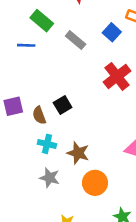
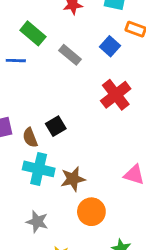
cyan cross: (47, 144) -> (39, 169), size x1.5
brown star: (78, 153) -> (73, 179), turned -30
gray star: (50, 178) -> (37, 222), moved

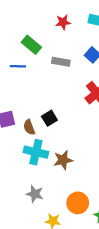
gray rectangle: (70, 55) -> (61, 62), turned -30
orange circle: (91, 212) -> (78, 203), moved

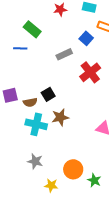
gray rectangle: (61, 62) -> (64, 54), moved, turned -35
brown semicircle: (29, 127) -> (30, 102), turned -80
brown star: (63, 160) -> (60, 117), moved

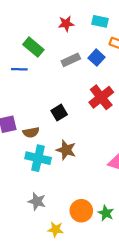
gray rectangle: (64, 54) -> (71, 60), moved
black square: (48, 94) -> (59, 113), moved
brown star: (60, 117) -> (66, 150), turned 30
green star: (94, 180) -> (106, 213), moved

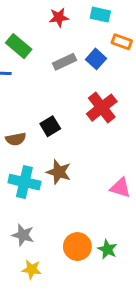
brown semicircle: (31, 132) -> (16, 139), moved
yellow star: (56, 229) -> (32, 269), moved

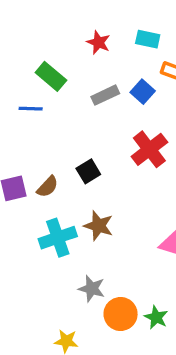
red star: (59, 17) -> (98, 42), turned 30
brown semicircle: (16, 139) -> (48, 187), turned -36
cyan cross: (24, 182) -> (58, 238), turned -32
gray star: (23, 235) -> (92, 289), moved

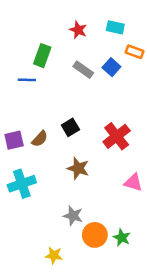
green rectangle: (51, 76) -> (42, 56), turned 70
gray rectangle: (105, 95) -> (83, 70), turned 60
red cross: (149, 149) -> (117, 136), moved
cyan cross: (58, 238) -> (22, 184), moved

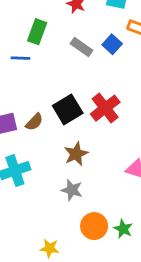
black square: (70, 127) -> (68, 109), size x1.5
red cross: (117, 136) -> (105, 108), moved
brown star: (78, 168) -> (76, 154), turned 30
gray star: (73, 216) -> (72, 190), moved

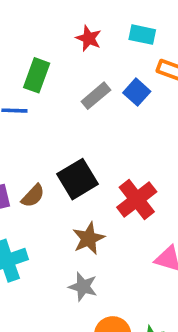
gray rectangle: (82, 47) -> (96, 96), turned -75
red cross: (105, 108) -> (137, 200), moved

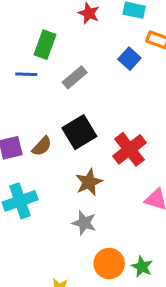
gray rectangle: (96, 96) -> (75, 77), moved

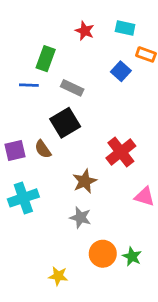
gray rectangle: (75, 77) -> (72, 88), turned 65
black square: (79, 132) -> (65, 123), moved
brown semicircle: (42, 146) -> (43, 149), turned 102

